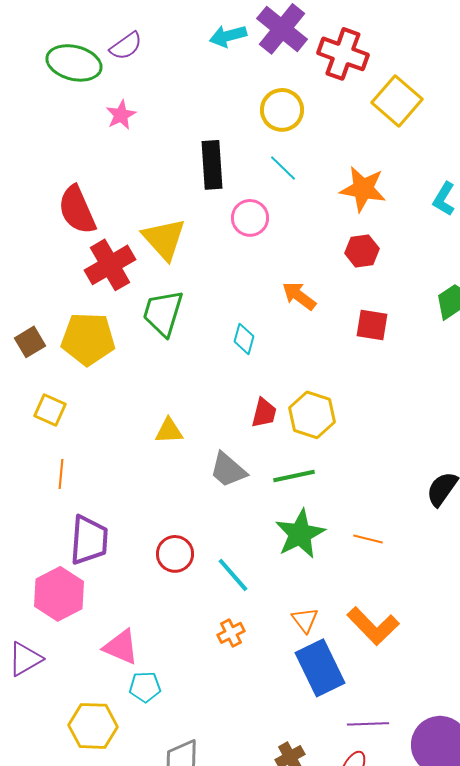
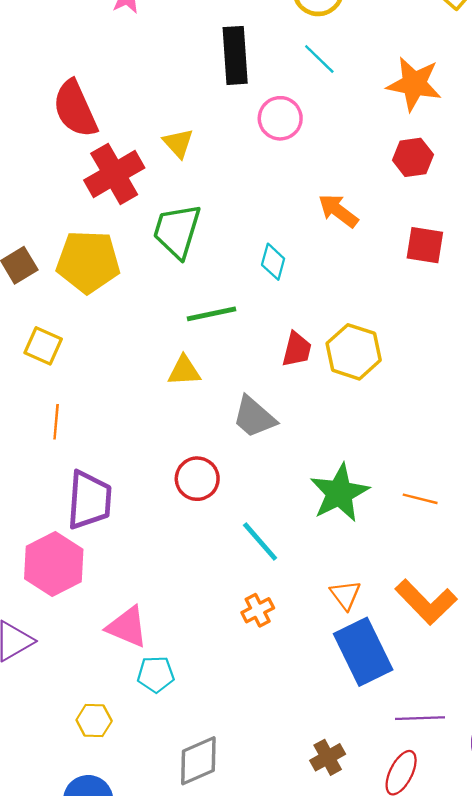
yellow triangle: (164, 239) -> (178, 143), size x0.6
green line: (294, 476) -> (211, 314), moved
red circle: (175, 554) -> (197, 479), moved
yellow hexagon: (93, 726) -> (94, 721), size x0.6

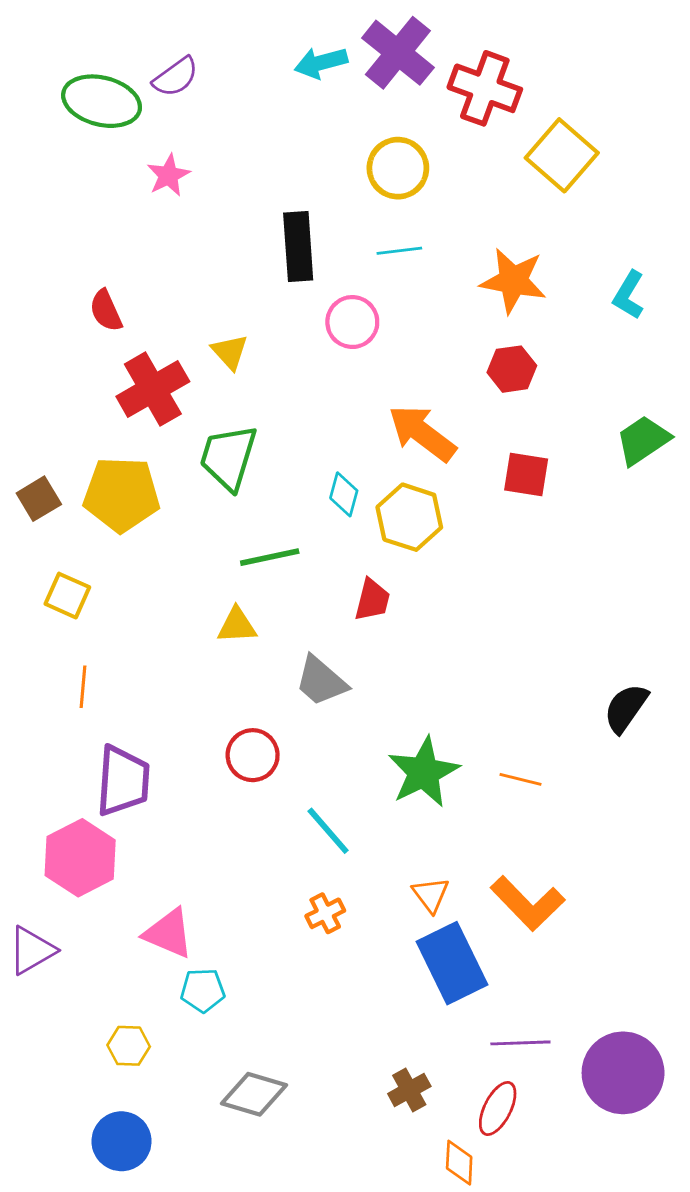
cyan line: (319, 59) -> (399, 251), turned -51
red semicircle: (75, 109) -> (106, 311), size x0.6
orange arrow: (338, 211) -> (422, 433), size x1.4
yellow hexagon: (354, 352) -> (409, 517), moved
gray diamond: (198, 761) -> (254, 1094), turned 40

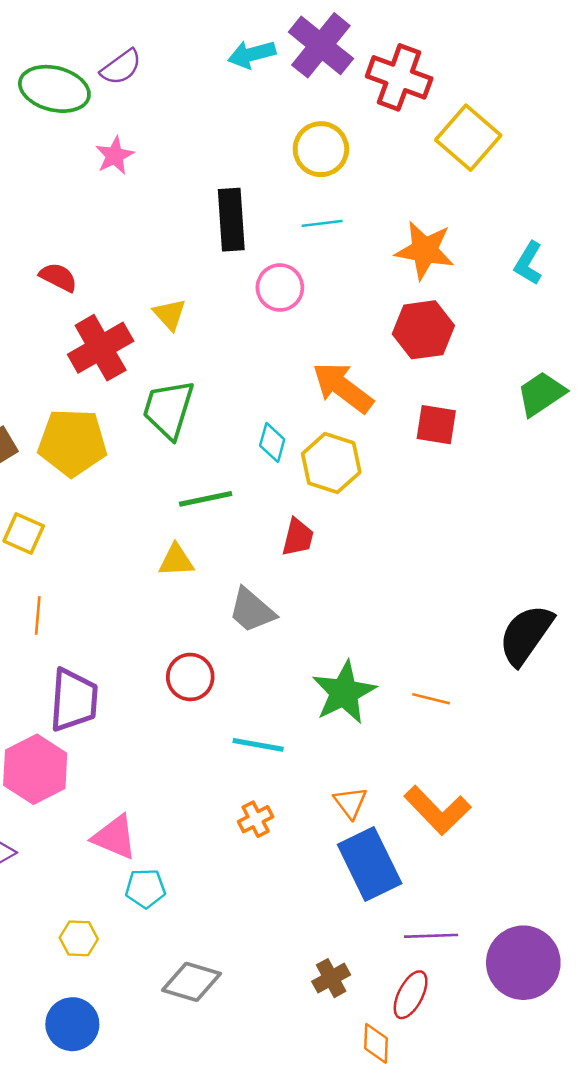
red semicircle: (106, 311) -> (58, 277), turned 141
red hexagon: (512, 369) -> (423, 330), size x1.4
black semicircle: (626, 708) -> (526, 635), size x1.4
cyan line: (328, 831) -> (258, 745), turned -39

